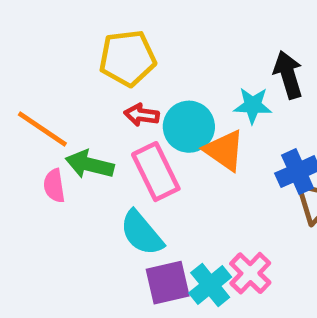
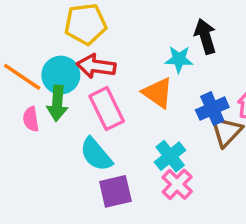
red arrow: (142, 115) -> (96, 66), size x1.5
cyan circle: (189, 127) -> (61, 75), moved
green arrow: (90, 164) -> (57, 103), turned -100
cyan cross: (210, 285) -> (170, 156), moved

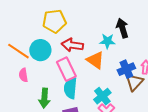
red arrow: (96, 66) -> (72, 45), moved
green arrow: (57, 103) -> (44, 98), moved
cyan semicircle: (96, 154) -> (70, 88), moved, turned 45

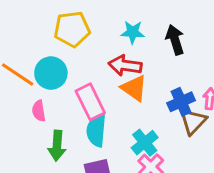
cyan star: (107, 41) -> (133, 32), moved
red arrow: (72, 45) -> (125, 65), moved
pink semicircle: (23, 75) -> (39, 111), moved

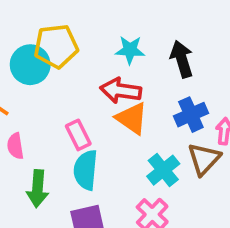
cyan circle: (51, 73) -> (30, 65), moved
pink rectangle: (90, 102) -> (78, 135), size x0.7
blue cross: (181, 102) -> (191, 115), moved
cyan cross: (145, 143) -> (163, 170), moved

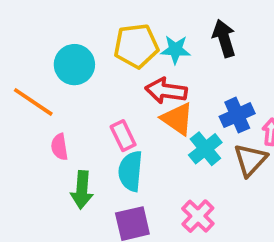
yellow pentagon: (56, 46) -> (136, 46), moved
black arrow: (182, 59) -> (224, 38), moved
cyan cross: (163, 170) -> (205, 149), moved

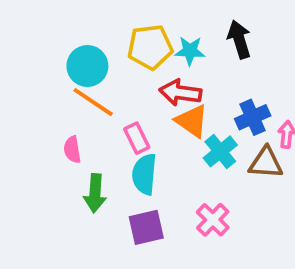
orange line: (33, 102) -> (93, 102), moved
brown triangle: (250, 160) -> (266, 163), turned 51

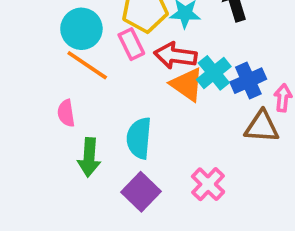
pink rectangle: (137, 138) -> (131, 44), moved
cyan cross: (220, 151) -> (214, 73), moved
purple square: (146, 227) -> (141, 192), turned -33

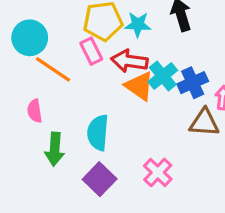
cyan circle: (81, 29) -> (30, 38), moved

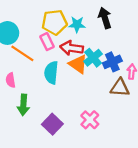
cyan semicircle: (98, 133) -> (51, 73), moved

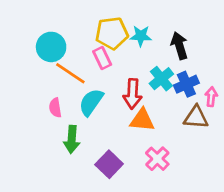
black arrow: (105, 18) -> (179, 46), moved
red arrow: (72, 48) -> (132, 94), moved, turned -95
orange triangle: (78, 64) -> (142, 120), moved, turned -30
cyan semicircle: (51, 73) -> (91, 102), moved, turned 30

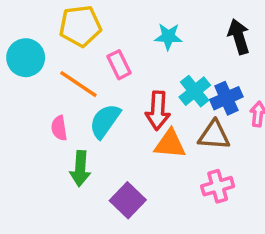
yellow pentagon: (112, 33) -> (80, 26), moved
black arrow: (179, 46) -> (239, 37), moved
cyan circle: (51, 47) -> (26, 58), moved
brown triangle: (196, 117) -> (214, 135), moved
pink cross: (157, 159) -> (218, 186), moved, turned 30

